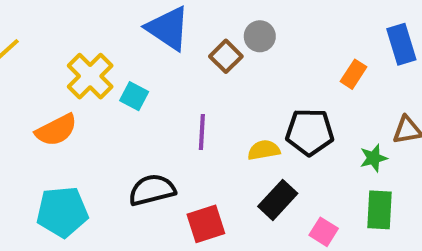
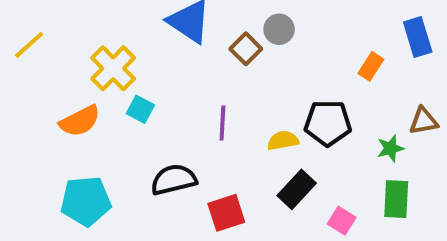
cyan square: (134, 96) -> (140, 109), moved

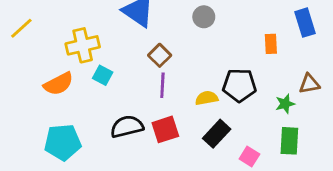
brown square: (246, 49) -> (160, 55), moved
orange rectangle: (371, 66) -> (271, 44), turned -36
yellow cross: (113, 68) -> (83, 45), turned 32
red square: (226, 213) -> (165, 129), moved

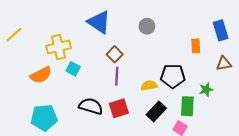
brown triangle: (309, 84) -> (224, 64), moved
black semicircle: (127, 127) -> (91, 106), turned 30
green rectangle: (289, 141) -> (187, 106), moved

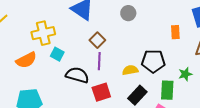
black semicircle: (91, 106) -> (77, 75), moved

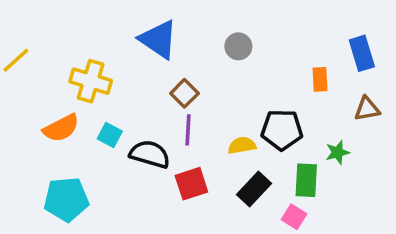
yellow cross: (43, 33) -> (91, 81), turned 30
cyan square: (57, 54) -> (110, 135), moved

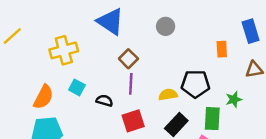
yellow cross: (91, 81) -> (64, 50), turned -32
orange semicircle: (61, 128) -> (43, 97), moved, turned -35
black semicircle: (150, 154) -> (104, 101), size x0.6

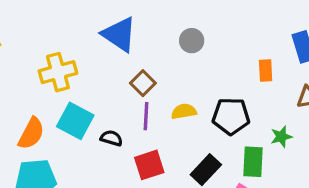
cyan square: (77, 87) -> (75, 121), size x1.6
yellow semicircle: (168, 95) -> (184, 111), moved

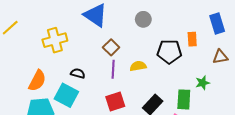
black pentagon: (231, 116) -> (169, 52), moved
cyan square: (75, 121) -> (66, 95), moved
black semicircle: (111, 138) -> (78, 73), moved

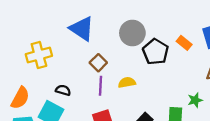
gray circle: (143, 19) -> (132, 33), size x1.5
orange rectangle: (192, 39) -> (184, 43), moved, turned -48
black pentagon: (169, 52) -> (155, 52), moved, turned 30

